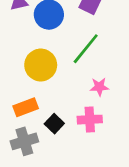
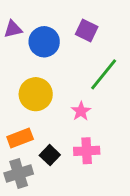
green line: (86, 49) -> (104, 74), moved
pink star: (99, 87) -> (81, 111), moved, turned -30

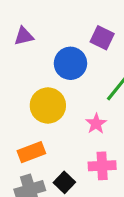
blue circle: (44, 42) -> (70, 63), moved
black square: (50, 155) -> (64, 182), moved

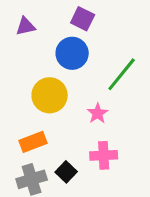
purple square: (102, 38) -> (83, 19), moved

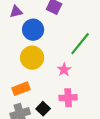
blue circle: (72, 53) -> (33, 30), moved

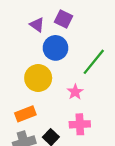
purple triangle: (16, 12) -> (37, 25), moved, turned 48
blue circle: (33, 30) -> (55, 48), moved

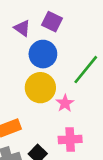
yellow circle: (38, 78) -> (40, 88), moved

